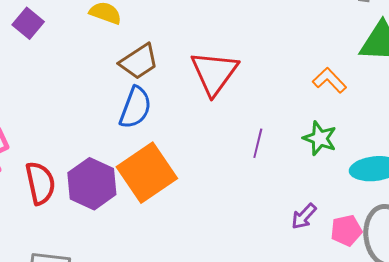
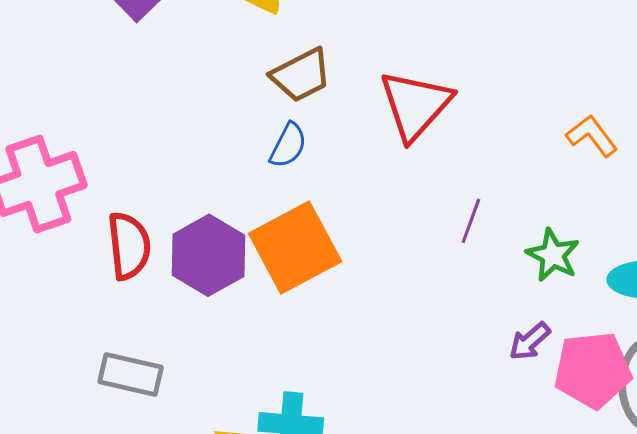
blue semicircle: (135, 108) -> (288, 145), size x0.7
green star: (320, 138) -> (553, 255), moved
pink pentagon: (346, 230) -> (593, 370), size x1.6

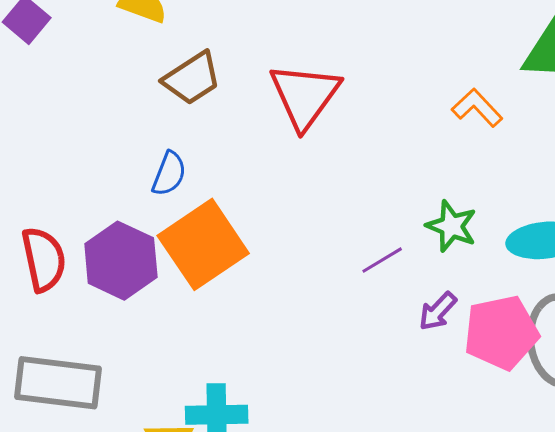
blue semicircle: (288, 145) -> (169, 174), moved
purple line: (471, 221) -> (382, 260), moved, turned 45
gray rectangle: (131, 375) -> (58, 383), size x1.4

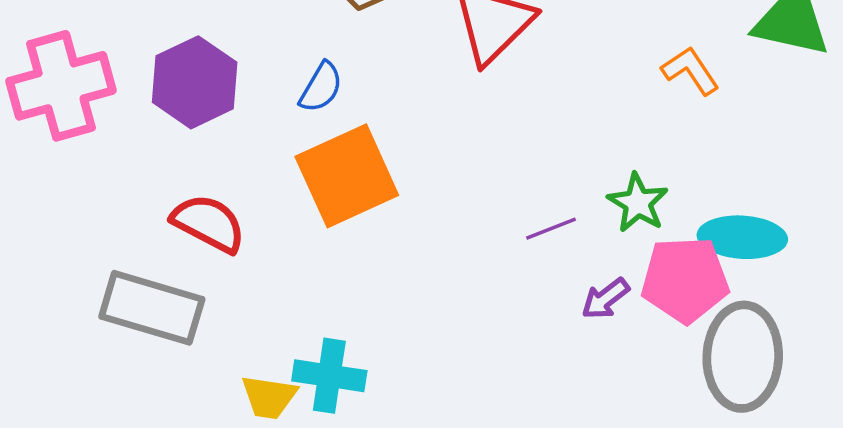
red semicircle: (44, 259) -> (209, 223), moved, turned -60
purple hexagon: (121, 261) -> (195, 82), moved
pink pentagon: (501, 332) -> (685, 280), moved

